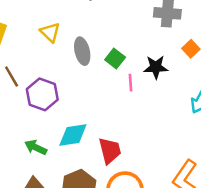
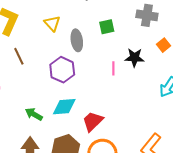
green square: (115, 58) -> (107, 27), moved, turned 35
purple hexagon: (42, 94) -> (62, 70), moved
red trapezoid: (110, 151) -> (93, 121), turned -125

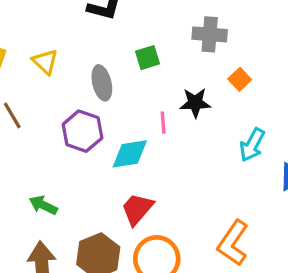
yellow triangle: (52, 23) -> (45, 62), moved
cyan diamond: (64, 107) -> (130, 154), moved

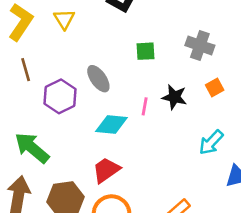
yellow triangle: (45, 62) -> (64, 19), moved
gray ellipse: (102, 83) -> (98, 79), moved, turned -36
purple hexagon: (82, 131) -> (60, 96), moved
green arrow: (43, 205) -> (32, 148), size x1.6

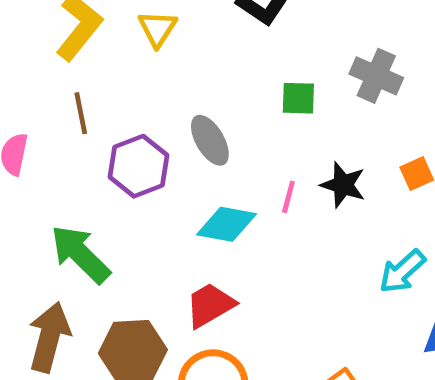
gray cross: (200, 45) -> (376, 76), moved

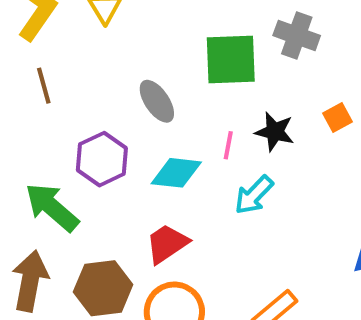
green square: (298, 98) -> (231, 60), size x1.8
purple hexagon: (139, 166) -> (102, 159), moved
cyan arrow: (402, 271) -> (254, 195), moved

